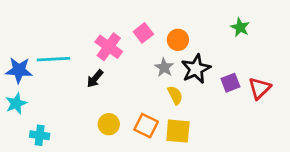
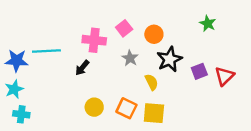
pink cross: (109, 47) -> (94, 40), turned -30
gray star: (164, 67) -> (130, 58), moved
cyan cross: (40, 135) -> (21, 114), moved

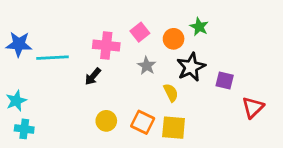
green star: (208, 23) -> (199, 27), moved
blue star: (17, 61) -> (19, 44), moved
purple square: (199, 71) -> (225, 81), turned 35
red triangle: (224, 76) -> (253, 107), moved

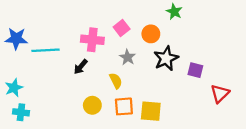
green star: (199, 27) -> (174, 12), moved
yellow semicircle: (171, 93) -> (116, 81), moved
orange square: (143, 122) -> (124, 106), turned -30

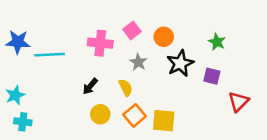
green star: (174, 12) -> (217, 42), moved
black arrow: (81, 67) -> (90, 86), moved
orange square: (124, 106) -> (135, 115), turned -36

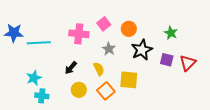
cyan star: (15, 95) -> (34, 78), moved
red triangle: (239, 102) -> (188, 63), moved
yellow square: (164, 121) -> (129, 80), moved
cyan cross: (23, 122) -> (42, 96), moved

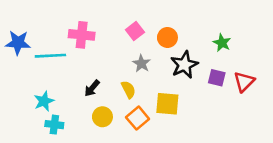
pink cross: (79, 34) -> (82, 35), moved

